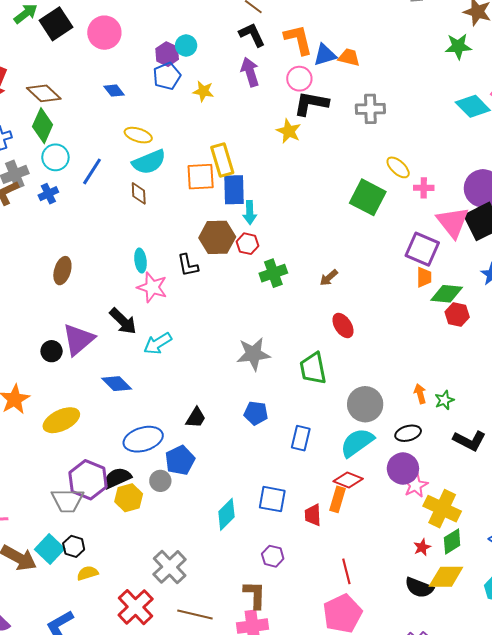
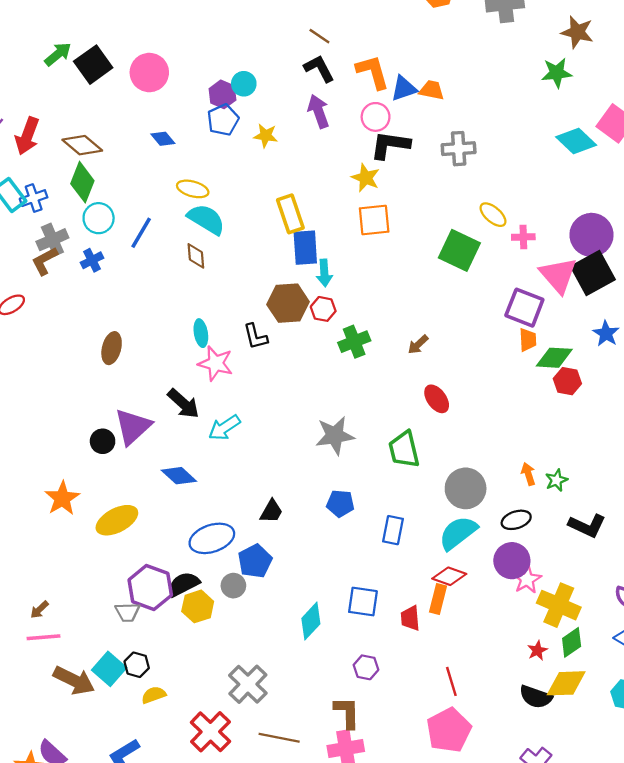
cyan semicircle: (149, 162) -> (206, 219), turned -124
orange square: (201, 177) -> (374, 220), moved
gray trapezoid: (67, 500) -> (127, 612), size x0.7

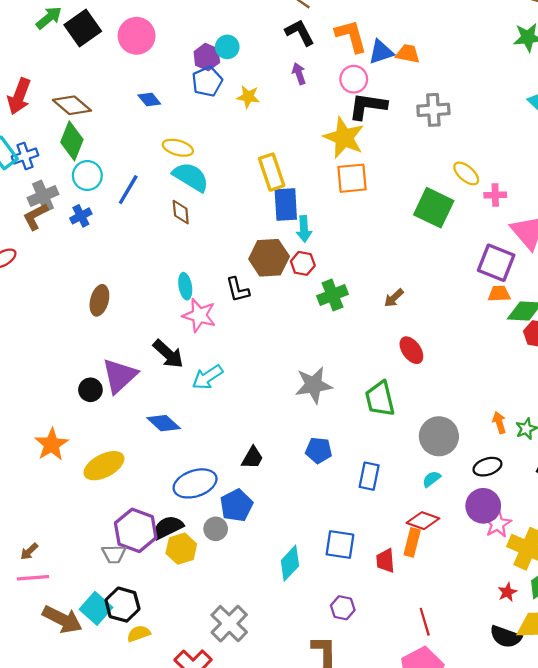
purple arrow: (318, 111) -> (299, 74), size x0.7
yellow star: (366, 178) -> (344, 138), size x1.5
orange trapezoid: (528, 340) -> (499, 294), turned -90
cyan semicircle: (458, 533) -> (432, 479), size x0.5
black hexagon: (137, 665) -> (122, 605), size x1.4

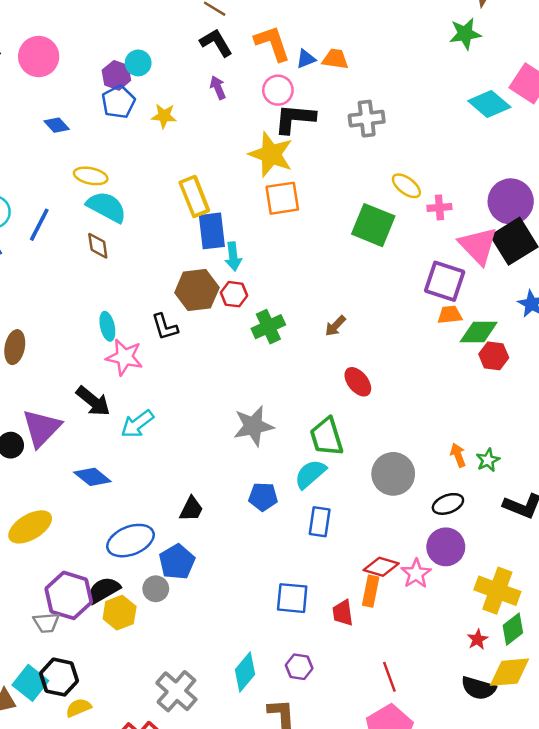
blue triangle: (381, 52) -> (306, 59), size x0.7
cyan semicircle: (432, 479) -> (310, 474), moved, size x1.6
pink star: (498, 524) -> (416, 574), moved
cyan diamond: (290, 563) -> (245, 672), moved

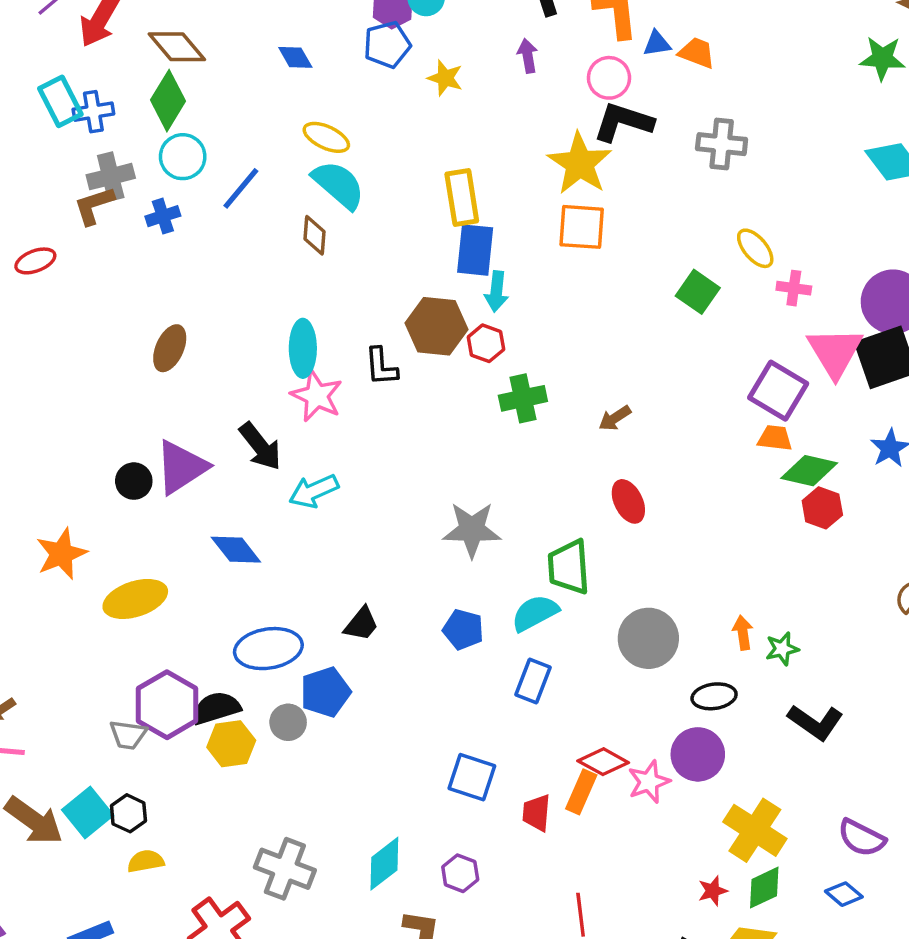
green square: (373, 225) -> (698, 292), size x0.7
cyan ellipse: (107, 326) -> (303, 348), size x1.4
black hexagon: (59, 677) -> (128, 813), size x0.7
gray cross: (176, 691) -> (285, 869), turned -33

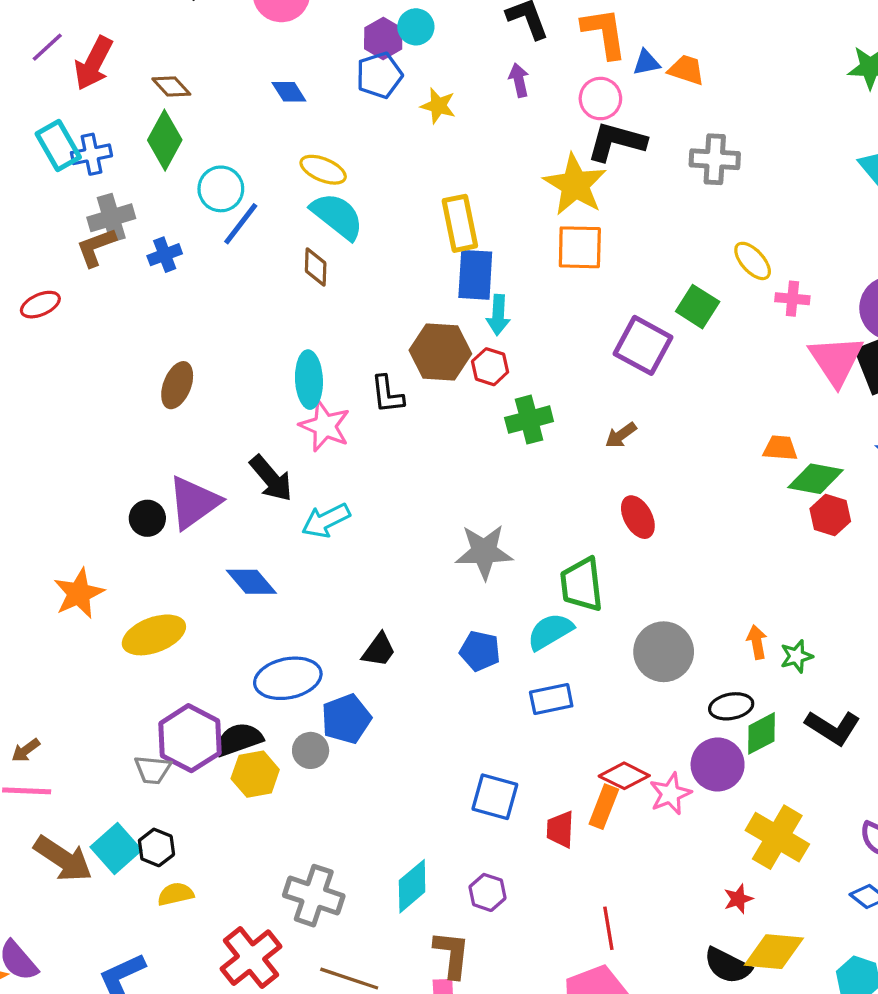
brown diamond: (177, 47) -> (171, 87), size x0.7
cyan circle: (183, 157) -> (221, 189), moved
purple square: (778, 391) -> (643, 345), moved
blue rectangle: (533, 681) -> (551, 699), turned 60
green diamond: (764, 888) -> (762, 733), moved

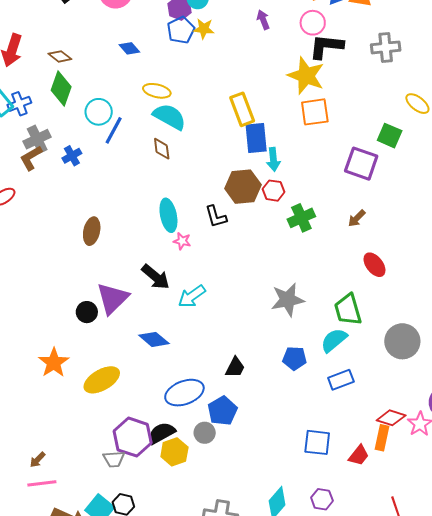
yellow star: (438, 106) -> (204, 29), moved
pink star: (325, 426) -> (182, 241), size x0.6
red trapezoid: (560, 829) -> (359, 455), turned -135

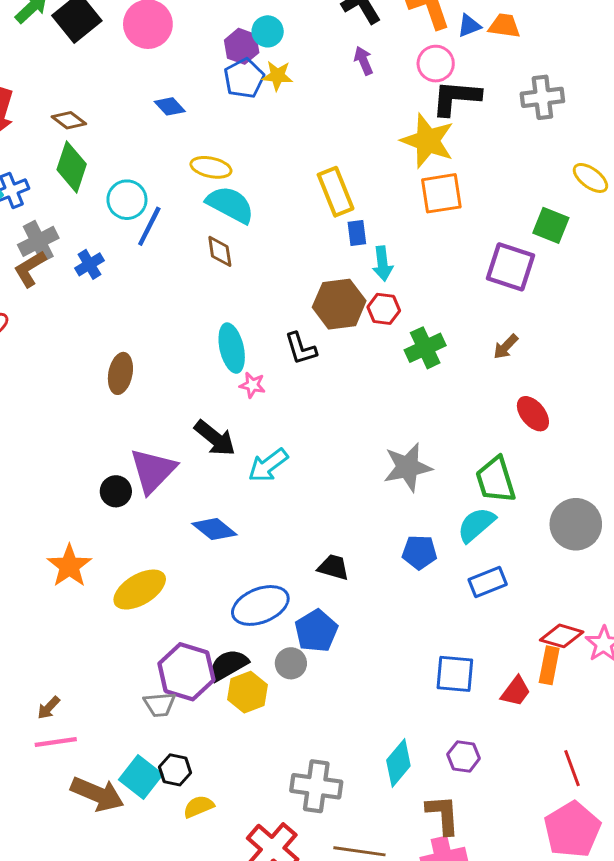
blue rectangle: (256, 138) -> (357, 233), size x0.6
black trapezoid: (235, 367) -> (333, 567), turned -100

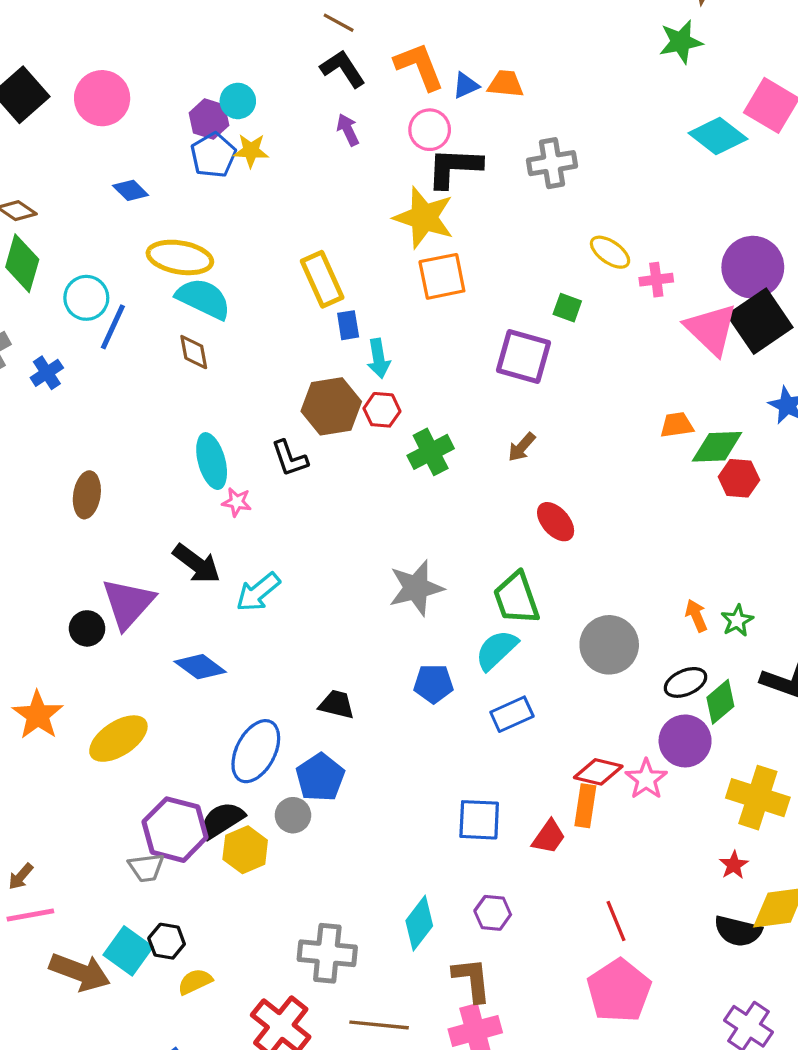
yellow ellipse: (211, 167) -> (180, 257), size x1.4
green square: (551, 225) -> (567, 308), size x0.7
blue ellipse: (260, 605) -> (256, 751), turned -38

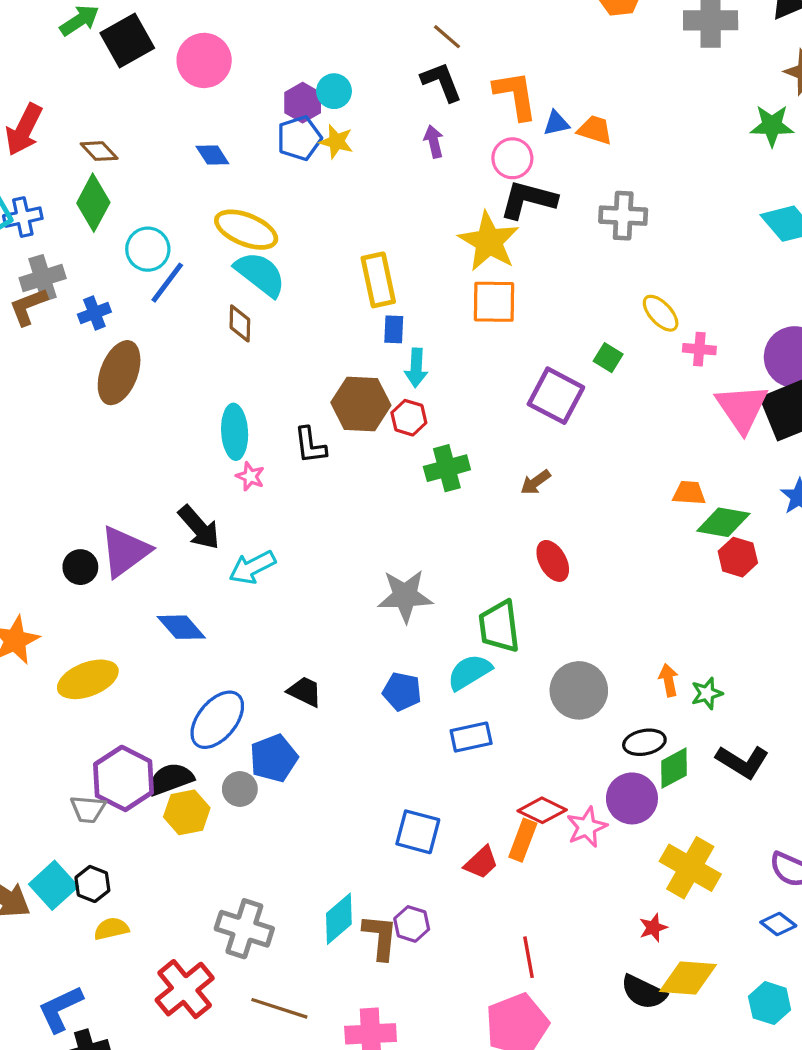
brown ellipse: (87, 495) -> (119, 373), moved, size x1.4
brown L-shape: (472, 980) -> (380, 937), moved

